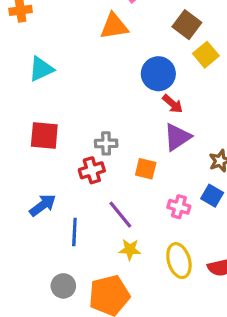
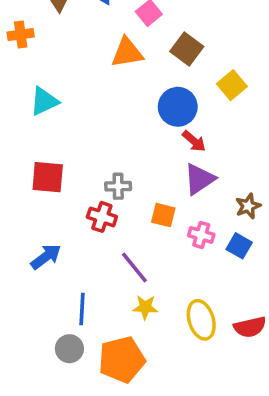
brown square: (187, 25) -> (187, 49), moved
red cross: (92, 170) -> (102, 217), turned 35
pink cross: (179, 207) -> (201, 235), moved
blue line: (74, 232) -> (82, 309), moved

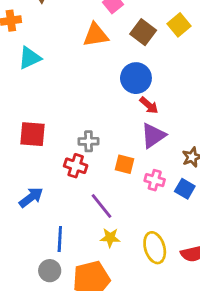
yellow square: (232, 85) -> (179, 25), moved
cyan triangle: (44, 101) -> (30, 58), moved

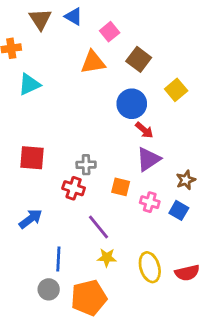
yellow square: (179, 25) -> (176, 90), moved

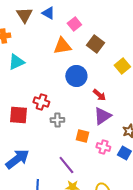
blue circle: (132, 104) -> (76, 76), moved
red cross: (74, 188) -> (41, 102), moved
blue arrow: (31, 219) -> (17, 159), size x1.4

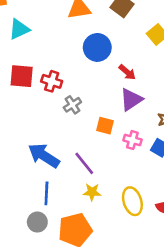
red square: (18, 115) -> (22, 76), moved
gray cross: (57, 120) -> (72, 105), turned -32
blue arrow: (17, 159) -> (44, 156), moved, turned -110

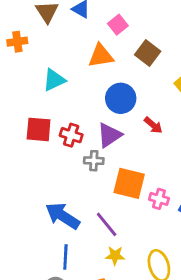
cyan triangle: (19, 29) -> (54, 80), moved
purple triangle: (131, 100) -> (109, 135), moved
gray cross: (72, 105) -> (94, 161), turned 36
orange square: (105, 126) -> (129, 183), size x1.6

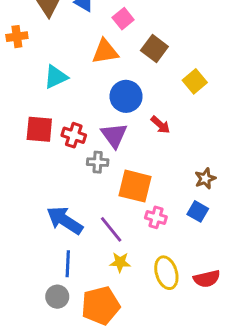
purple triangle: (109, 135) -> (114, 135), turned -32
pink cross: (159, 199) -> (156, 217), moved

